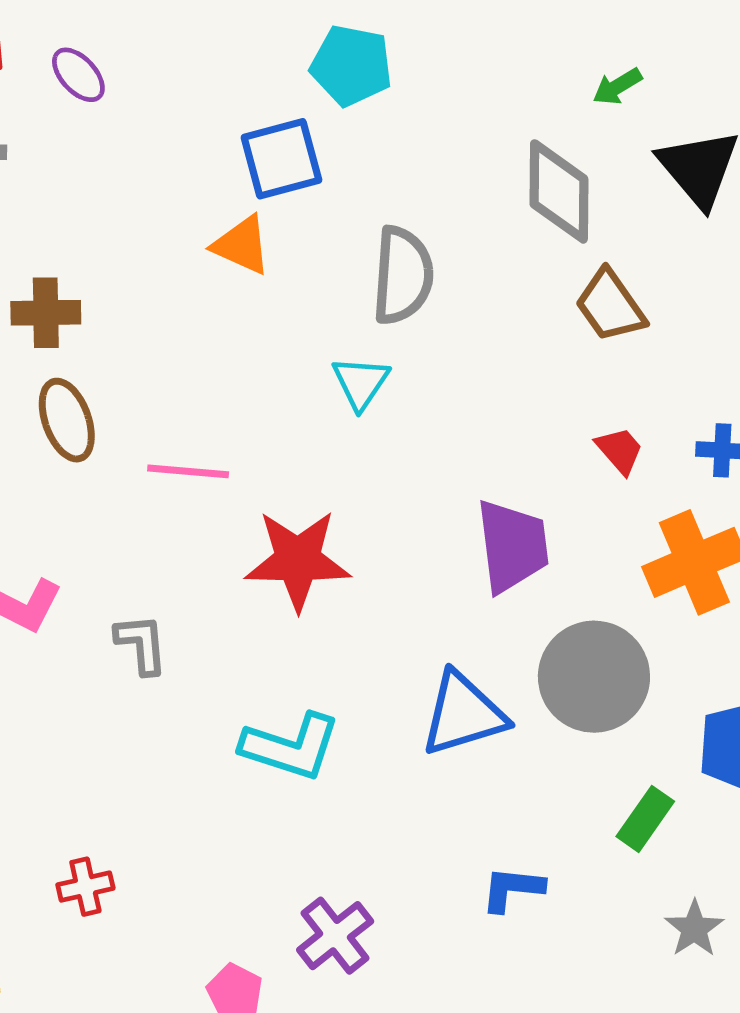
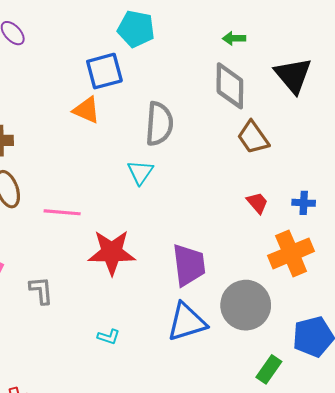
green arrow: (617, 86) -> (234, 38), moved, turned 30
purple trapezoid: (512, 546) -> (189, 265), moved
cyan L-shape: (291, 747) -> (109, 337), size x0.5

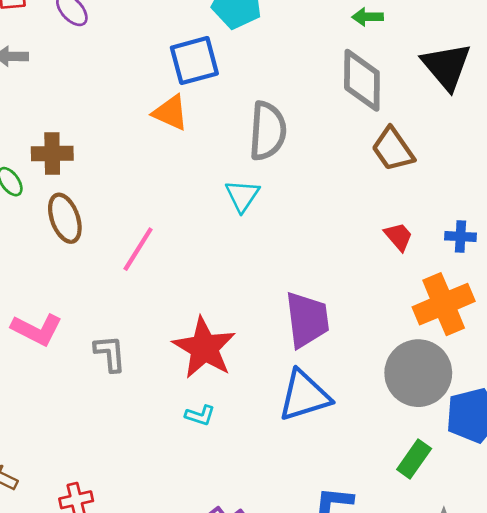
pink line: (62, 212) -> (138, 249), turned -63
red star: (112, 252) -> (204, 348), moved, turned 30
gray circle: (246, 305) -> (418, 373), moved

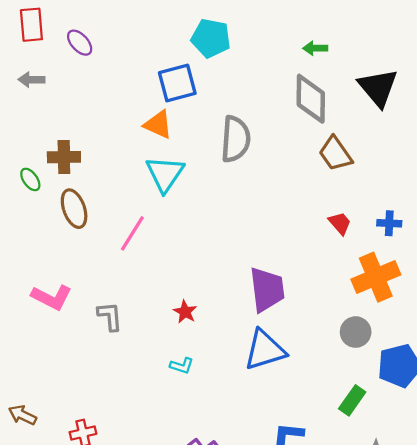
cyan triangle: (242, 196) -> (165, 174), moved, size x1.4
red star: (204, 348) -> (185, 312), size x0.5
gray circle: (418, 373) -> (356, 332), size x0.6

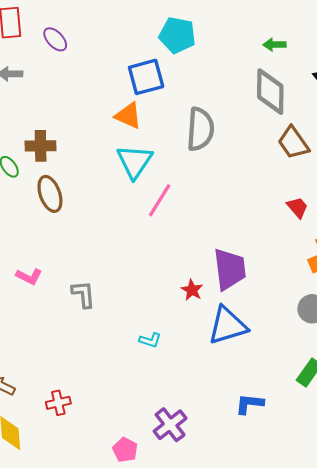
pink line: (132, 233) -> (160, 200), moved
pink L-shape: (52, 297) -> (29, 276), size x0.7
red star: (185, 312) -> (192, 290), moved

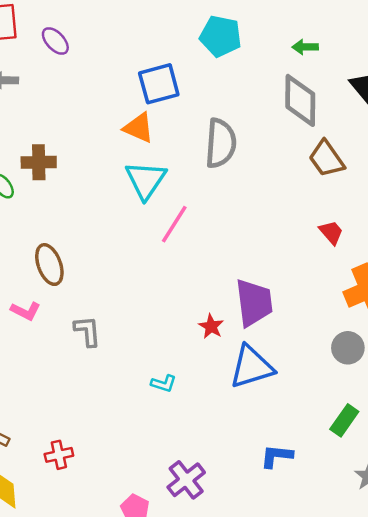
cyan pentagon: (177, 35) -> (221, 36), moved
brown ellipse: (50, 194) -> (49, 265), moved

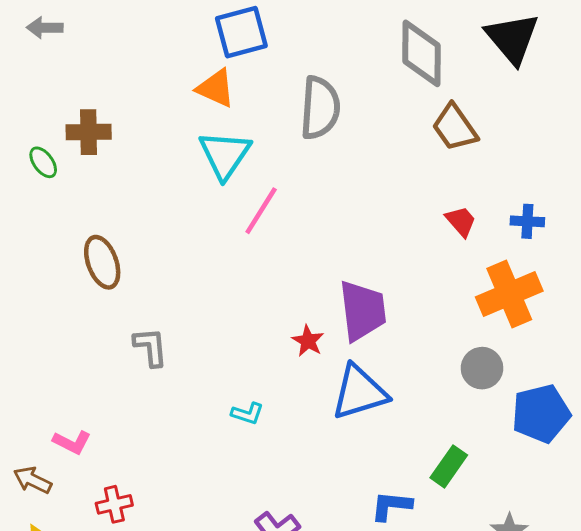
pink L-shape: (26, 311) -> (72, 442), moved
green rectangle: (344, 420) -> (449, 466), moved

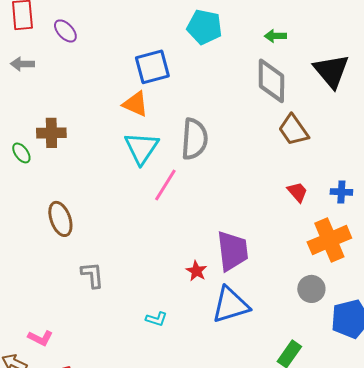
gray semicircle: (320, 108) -> (194, 139), moved

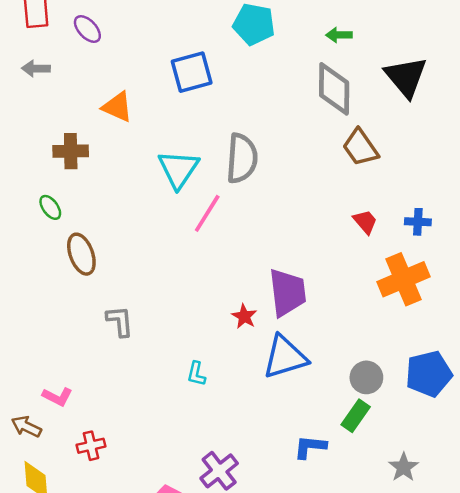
orange triangle: (135, 104) -> (117, 107), moved
green ellipse: (21, 153) -> (50, 207), moved
gray circle: (311, 289) -> (366, 377), moved
cyan L-shape: (156, 319) -> (196, 374), turned 85

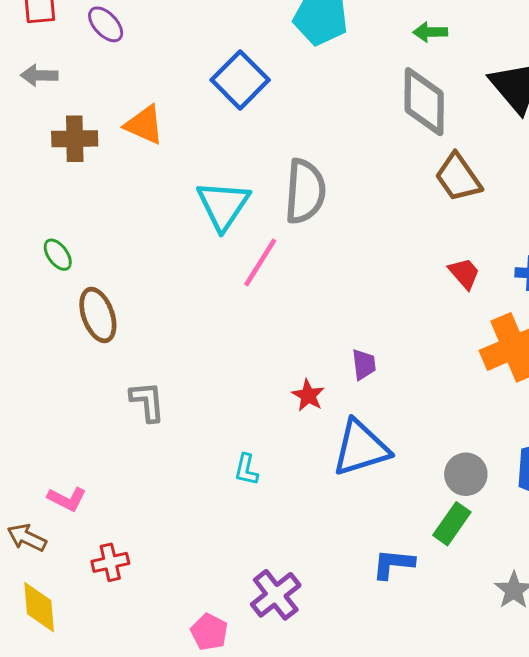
blue square: (192, 72) -> (240, 80), turned -30
brown cross: (71, 151) -> (75, 139), moved
purple trapezoid: (287, 292) -> (364, 364), size x0.5

